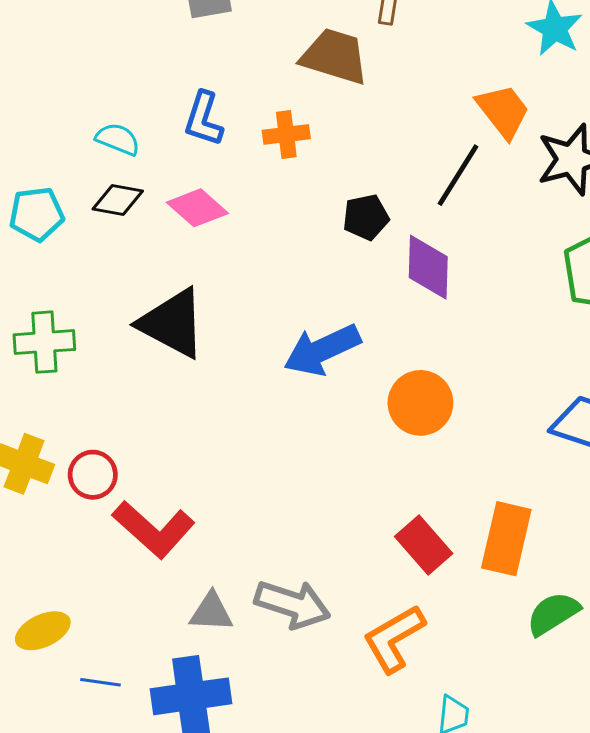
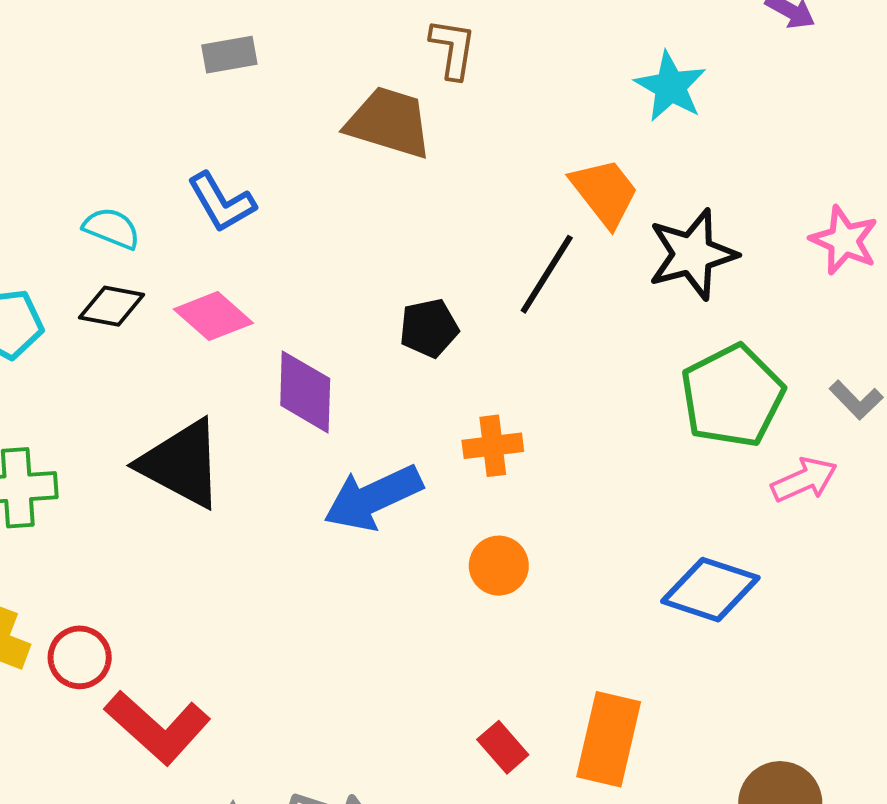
blue L-shape: (204, 119) -> (221, 202), turned -48
orange cross: (286, 134) -> (493, 446), moved
purple diamond: (428, 267) -> (305, 392), moved
orange circle: (420, 403) -> (499, 566), size x0.7
red rectangle: (424, 545) -> (503, 747), size x0.7

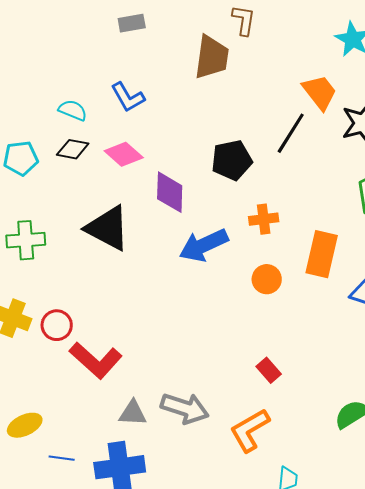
brown trapezoid: (389, 122) -> (212, 57), turned 81
black pentagon: (429, 328) -> (232, 160), size x1.4
orange rectangle: (609, 739) -> (322, 254), moved

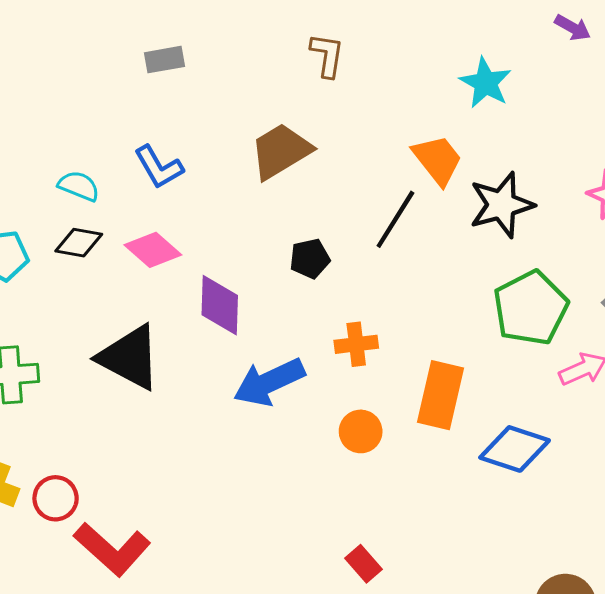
brown trapezoid: (212, 57) -> (281, 151), moved, turned -129
black pentagon: (232, 160) -> (310, 259), size x0.7

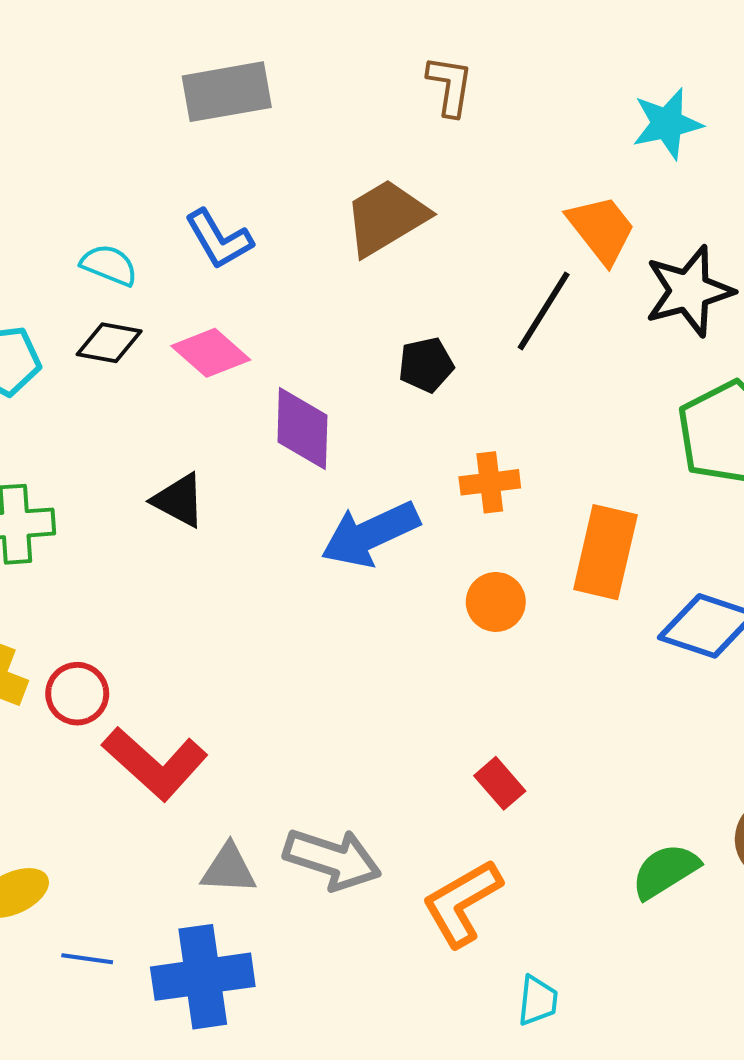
gray rectangle: (164, 60) -> (227, 92), size x1.6
cyan star: (486, 83) -> (667, 124), turned 30
black triangle: (130, 357) -> (179, 500), size x0.6

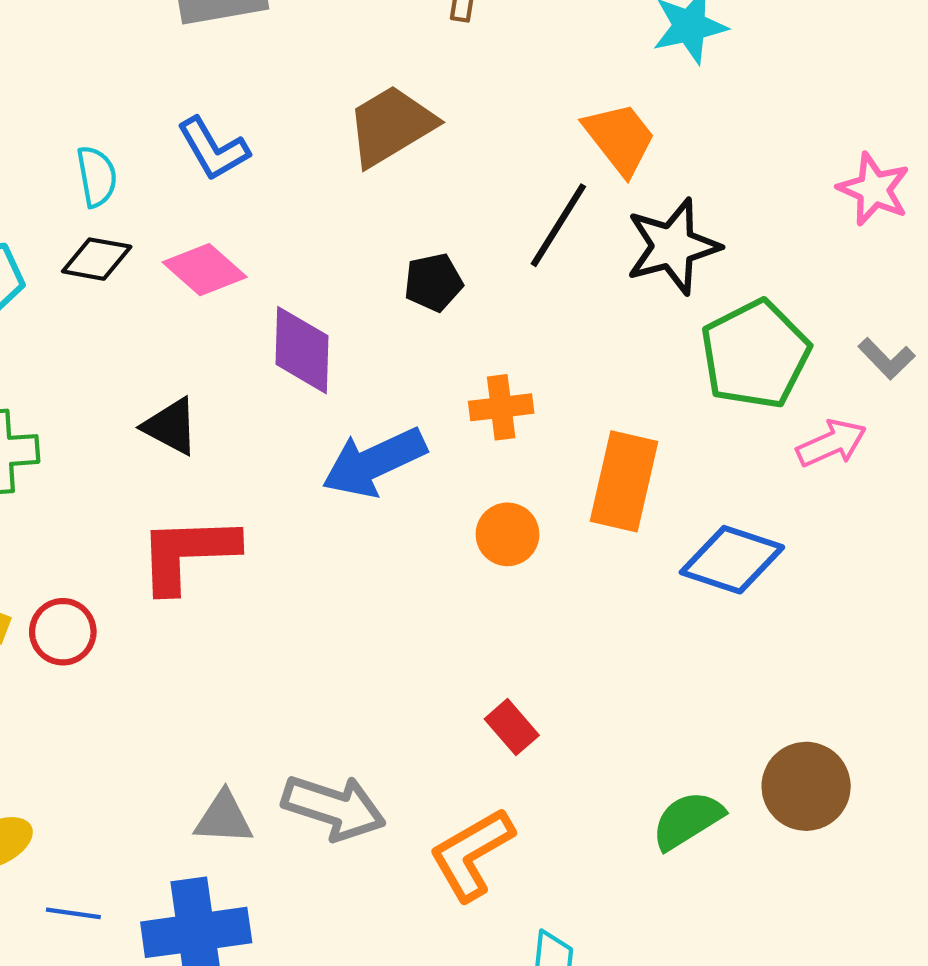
cyan semicircle: (109, 265) -> (97, 176), turned 58
black star: (689, 291) -> (673, 246), moved
red L-shape: (155, 763) -> (188, 553), moved, turned 136

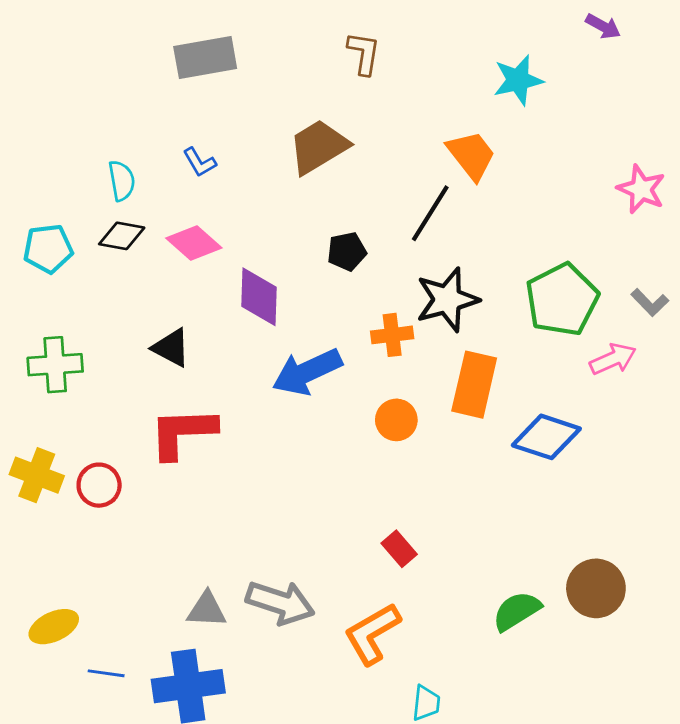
blue L-shape: (213, 149) -> (200, 162), size x0.7
black star: (673, 246) -> (447, 300), moved

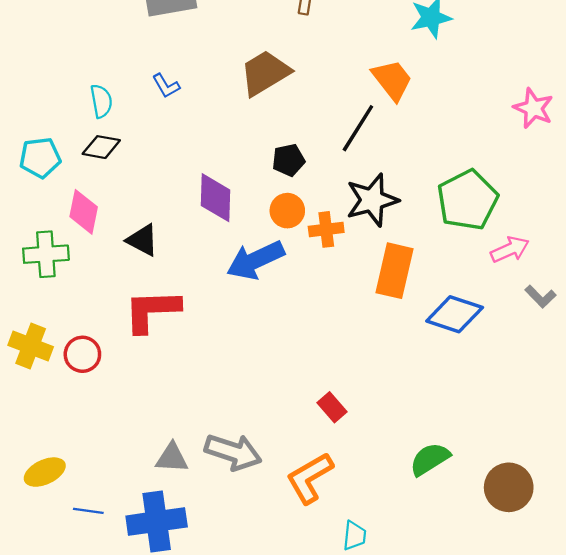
pink diamond: (194, 243) -> (84, 212), moved, turned 60
gray L-shape: (650, 302) -> (540, 297), moved
orange circle: (396, 420) -> (287, 211), moved
brown circle: (596, 588) -> (509, 487), moved

